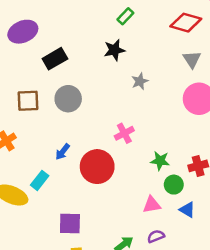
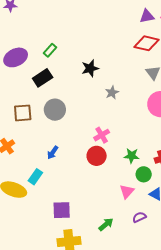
green rectangle: (125, 16) -> (50, 50), moved
red circle: (97, 167) -> (97, 156), moved, size x0.7
pink triangle: (152, 205) -> (127, 191), turned -35
purple semicircle: (156, 236) -> (139, 217), moved

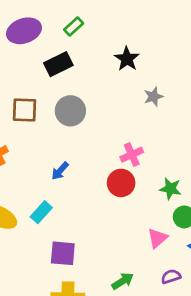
black star: (90, 68) -> (127, 59), turned -30
cyan rectangle: (35, 177) -> (41, 212), moved

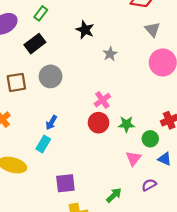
green star: (170, 189) -> (126, 124), moved
cyan rectangle: (41, 212) -> (43, 144), moved

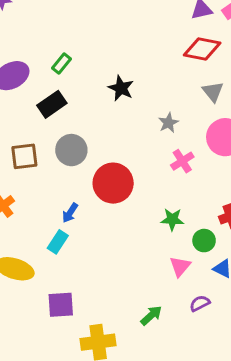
gray star: (110, 54) -> (168, 123), moved
pink cross: (102, 100) -> (182, 161), moved
red circle: (99, 123) -> (113, 183), moved, size x1.4
purple square: (65, 183) -> (61, 305), moved

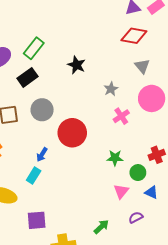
green rectangle: (61, 64) -> (34, 48), size x1.5

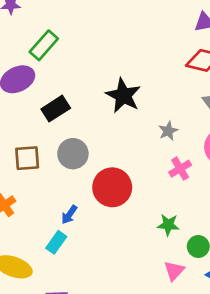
green rectangle: (34, 48) -> (44, 45), moved
black star: (77, 65) -> (123, 96), size x1.4

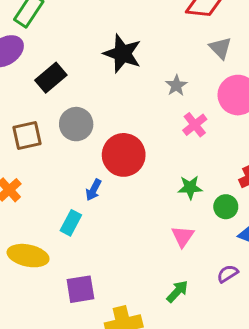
blue arrow: (69, 215) -> (93, 190), moved
pink triangle: (174, 271) -> (183, 236), moved

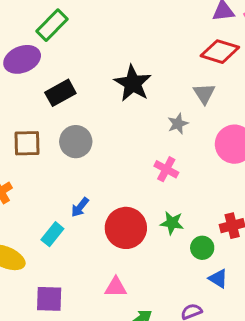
gray triangle: (220, 48) -> (204, 94), moved
pink cross: (195, 125) -> (166, 169), moved, turned -35
red circle: (124, 155) -> (126, 228), moved
pink triangle: (183, 236) -> (116, 287), moved, turned 45

